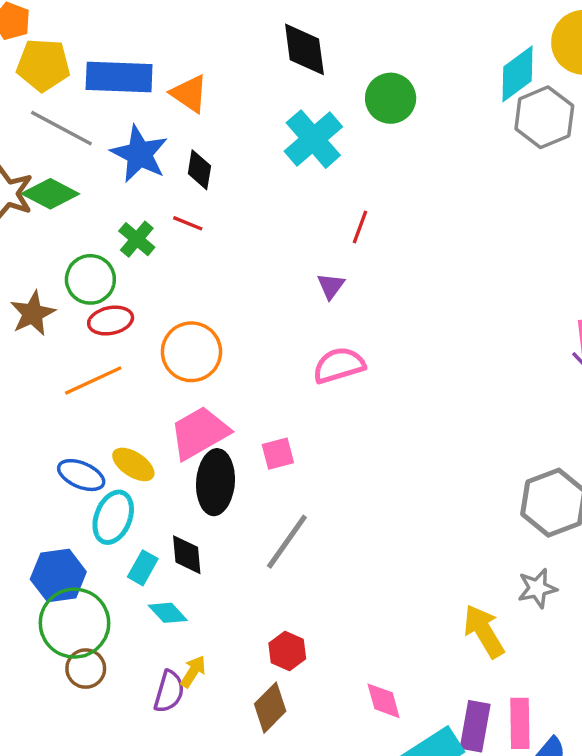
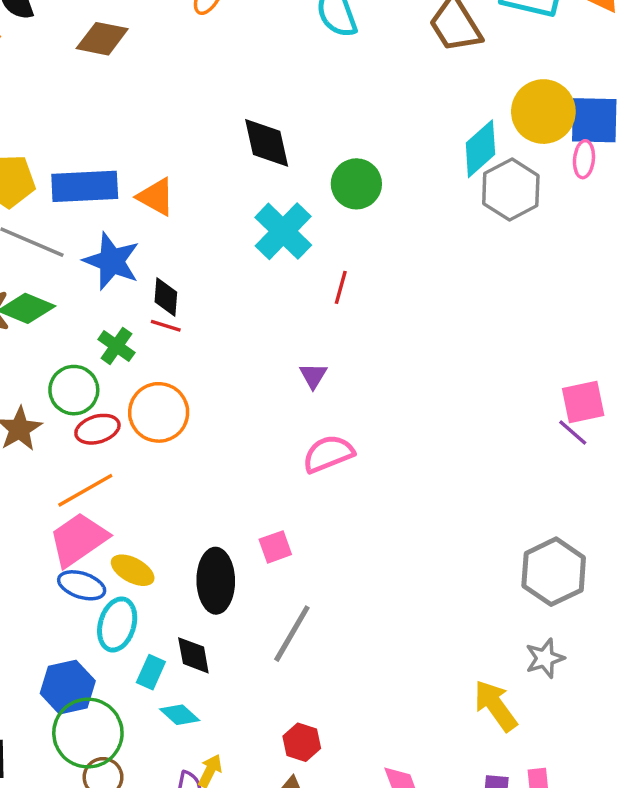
black diamond: (199, 170) -> (166, 297), moved
red line: (360, 227) -> (341, 287), moved
orange circle: (191, 352) -> (159, 412), moved
pink trapezoid: (199, 433) -> (78, 539), moved

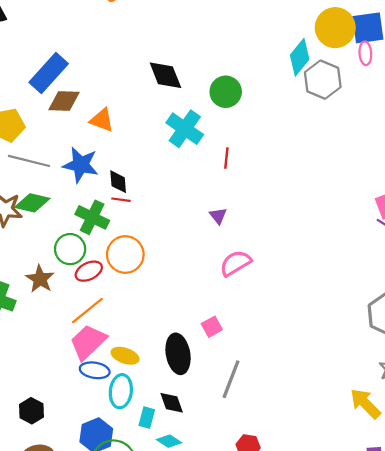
brown diamond: (102, 39) -> (64, 101), moved
blue rectangle: (85, 186) -> (49, 73), moved, turned -36
green cross: (116, 346) -> (92, 217), size x1.4

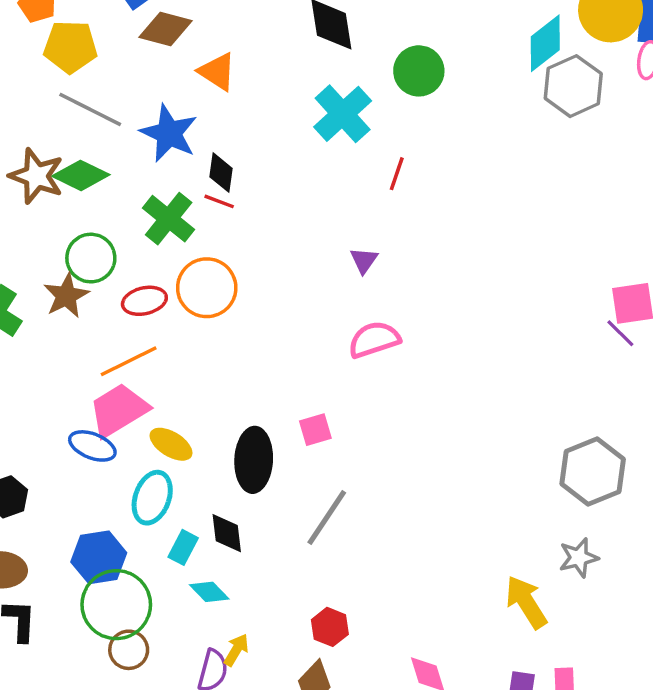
green circle: (70, 249) -> (91, 258), moved
blue ellipse: (95, 370) -> (92, 446), moved

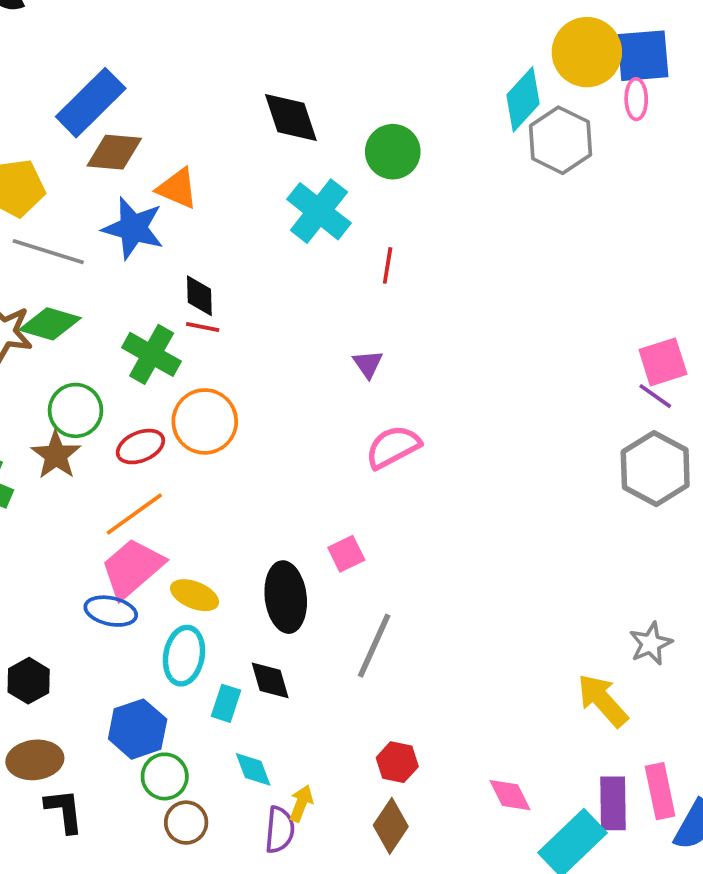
blue star: (169, 133) -> (133, 228), moved
gray hexagon: (593, 471) -> (655, 469), moved
cyan diamond: (209, 592) -> (253, 769), moved, turned 33
green circle: (116, 605) -> (165, 776), size x0.6

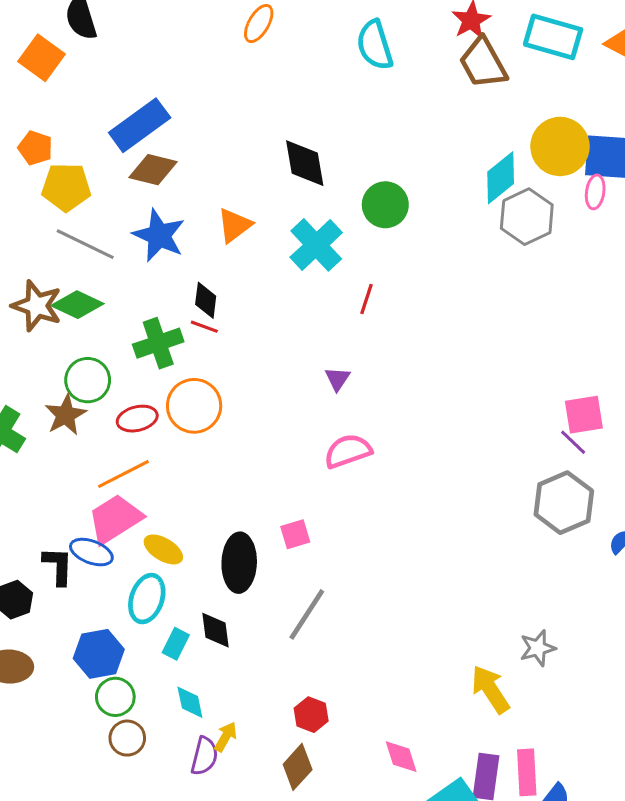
orange triangle: (177, 188) -> (234, 225), moved, turned 51
green cross: (152, 354) -> (158, 343), turned 33
black L-shape: (64, 811) -> (58, 566), moved

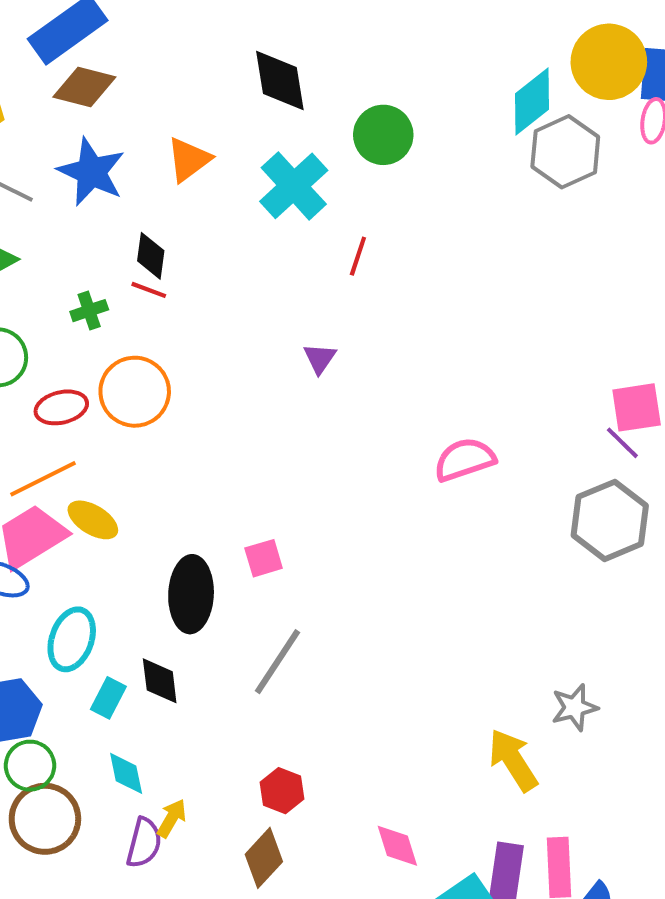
green cross: (158, 343) -> (89, 311), size x0.6
pink semicircle: (348, 451) -> (465, 460), moved
yellow ellipse: (163, 549) -> (93, 520), moved
brown circle: (127, 738) -> (45, 819), size x1.5

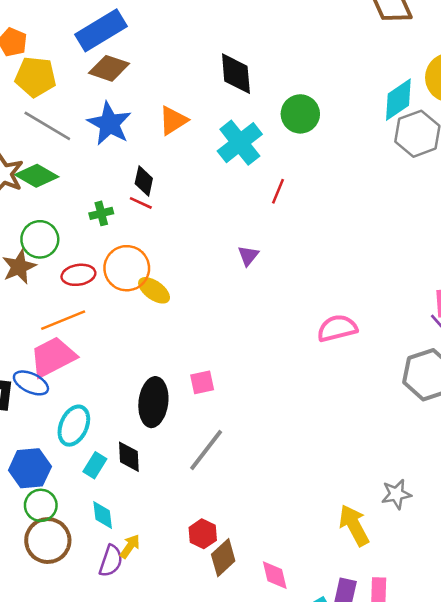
yellow ellipse: (93, 520) -> (154, 290), moved
brown diamond: (264, 858) -> (223, 558), moved

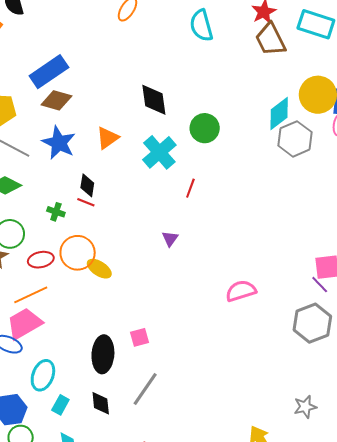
green cross: (101, 213) -> (56, 212), turned 36
black diamond: (129, 457) -> (101, 403), moved
gray star: (396, 494) -> (305, 407), moved

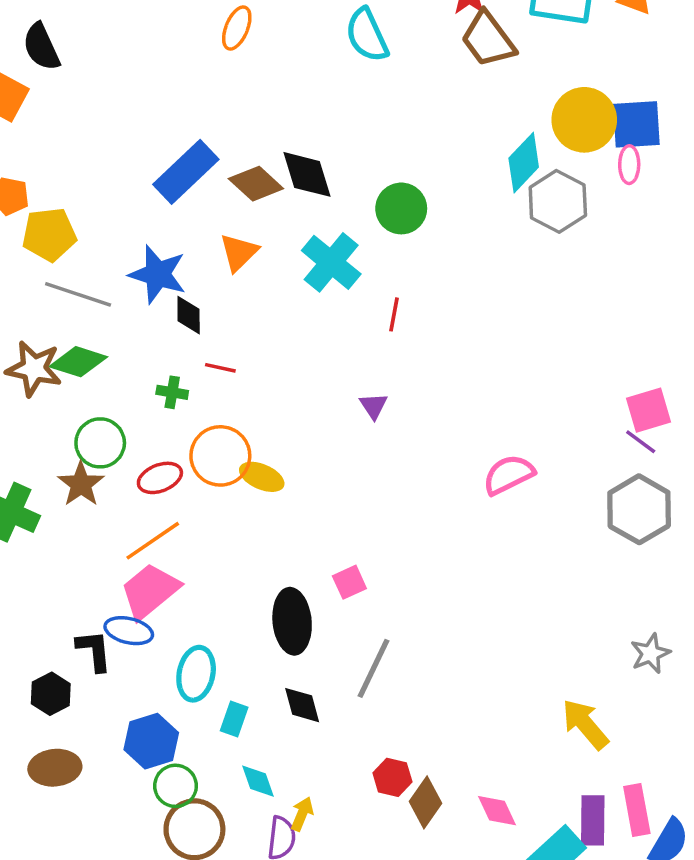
blue rectangle: (49, 72) -> (186, 172), moved
brown diamond: (56, 100) -> (256, 184), moved, turned 36
black diamond: (87, 185) -> (189, 315), moved

